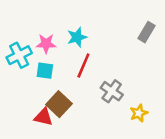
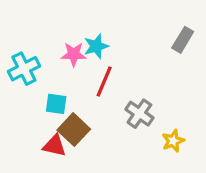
pink star: (46, 44) -> (74, 54), moved
cyan square: (45, 71) -> (56, 104), moved

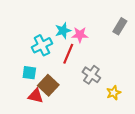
pink star: (74, 54) -> (80, 35), moved
cyan cross: (24, 69) -> (42, 45), moved
cyan square: (56, 104) -> (29, 73), moved

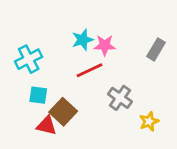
gray rectangle: (120, 26) -> (156, 49), moved
cyan cross: (42, 45) -> (29, 59), moved
red line: (68, 54) -> (89, 70), turned 42

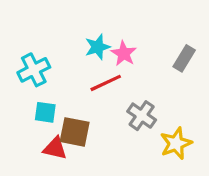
pink star: (105, 45) -> (124, 54), turned 30
brown square: (63, 112) -> (75, 132), turned -32
yellow star: (149, 121) -> (176, 143), size x1.4

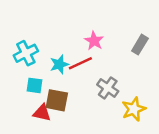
cyan star: (98, 47) -> (59, 64), moved

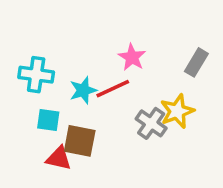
cyan cross: (26, 53) -> (36, 75), turned 35
yellow star: (134, 109) -> (177, 111), moved

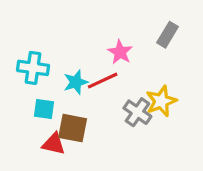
gray rectangle: (196, 62) -> (168, 35), moved

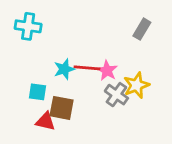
pink star: (120, 52) -> (107, 71), moved
cyan cross: (33, 68) -> (28, 26), moved
red line: (103, 81) -> (87, 68), turned 30

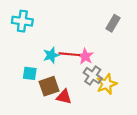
yellow star: (136, 85) -> (107, 84), moved
brown square: (62, 108) -> (49, 86), turned -30
red triangle: (45, 121) -> (64, 97), moved

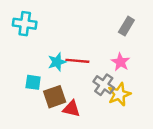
pink star: (85, 56) -> (120, 62), moved

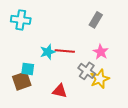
gray rectangle: (126, 26) -> (96, 20), moved
brown square: (55, 97) -> (22, 81), moved

